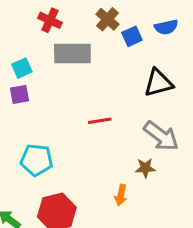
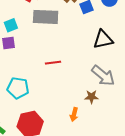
red line: (100, 121) -> (53, 63), moved

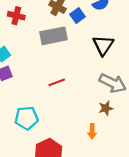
gray rectangle: (46, 17) -> (53, 36), moved
black triangle: (103, 39) -> (103, 45), turned -30

